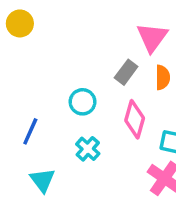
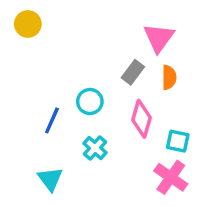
blue line: (30, 131) -> (52, 120), moved

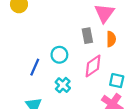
gray rectangle: (133, 72) -> (87, 36), turned -48
pink diamond: (142, 119) -> (93, 66), turned 40

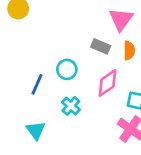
gray rectangle: (87, 36) -> (101, 46), turned -56

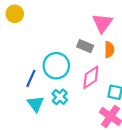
cyan circle: (67, 69) -> (56, 66), size x1.5
cyan triangle: (36, 130) -> (35, 104), moved

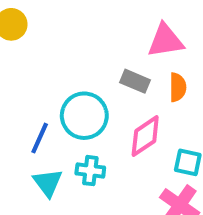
pink triangle: (102, 23) -> (165, 41), turned 45
cyan cross: (60, 97) -> (90, 171), turned -35

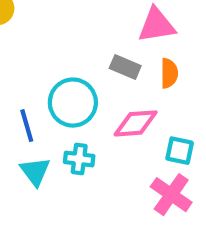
pink diamond: (145, 136) -> (136, 123), turned 30
blue line: (40, 138) -> (27, 126), turned -40

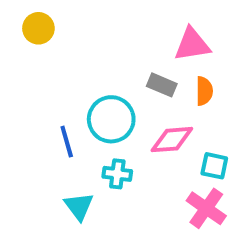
cyan triangle: (35, 172) -> (79, 206), moved

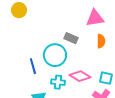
gray rectangle: (162, 85) -> (71, 38), moved
pink diamond: (172, 140) -> (80, 76), moved, turned 35

